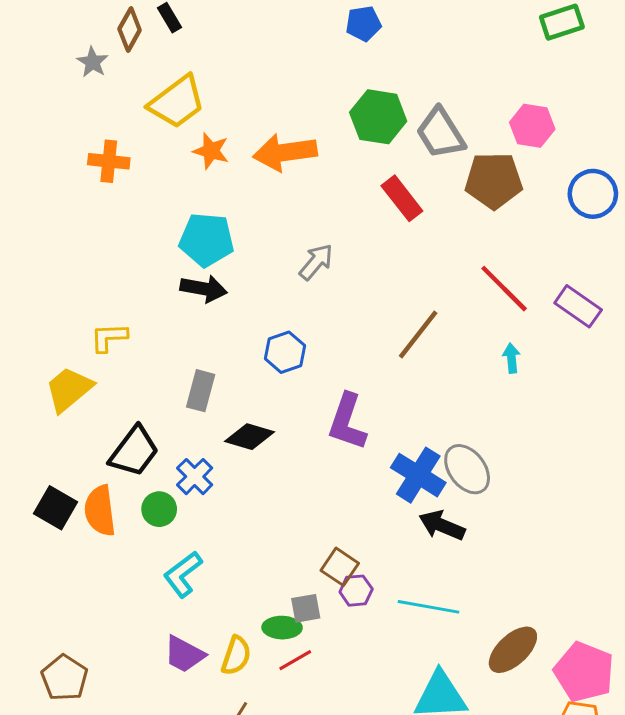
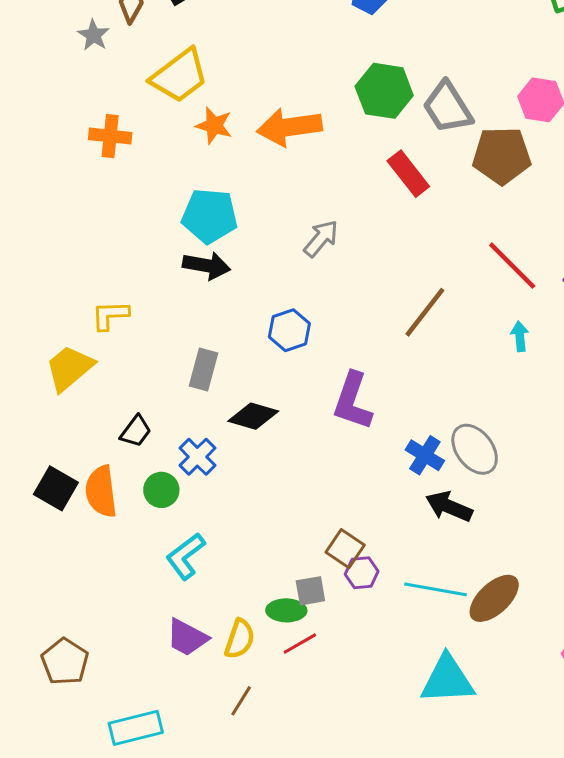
black trapezoid: (134, 451) -> (136, 431), size x0.6
blue cross: (418, 475) -> (425, 455), size x0.7
brown ellipse: (513, 650) -> (494, 598), moved

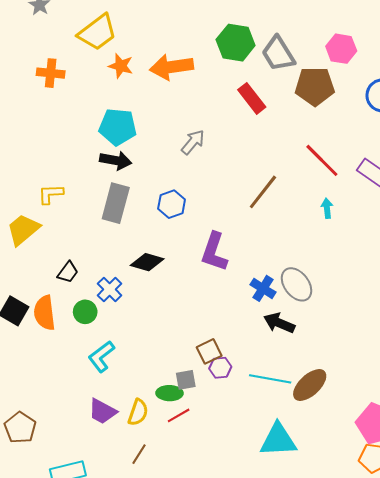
gray rectangle: (204, 369) -> (116, 203), moved, size x1.4
brown square: (345, 549) -> (209, 351), turned 30

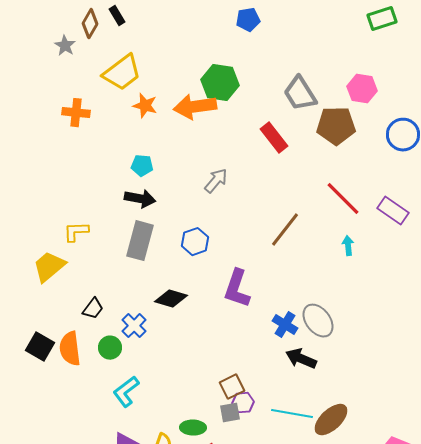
green hexagon: (236, 43) -> (220, 83), moved
cyan pentagon: (118, 127) -> (142, 166), size x0.6
gray square: (186, 380) -> (230, 413), moved

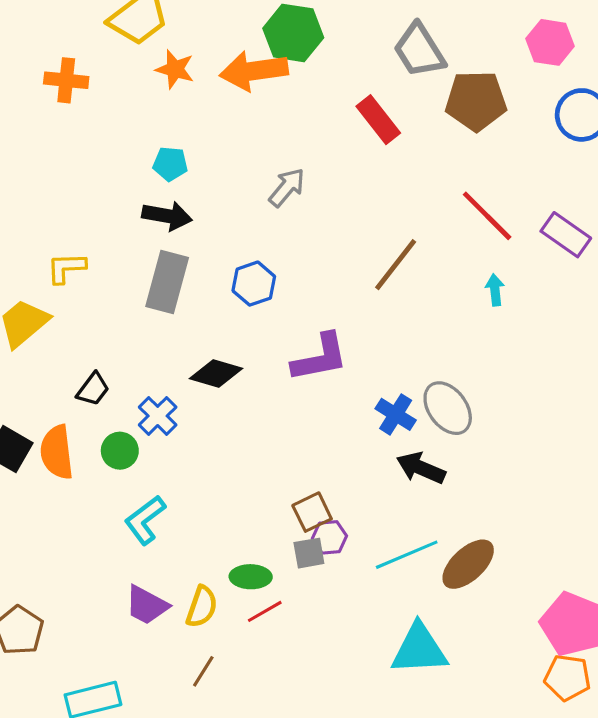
pink hexagon: (362, 89) -> (550, 42), moved
purple L-shape: (237, 289) -> (320, 358), turned -120
cyan line: (292, 414) -> (407, 555), turned -33

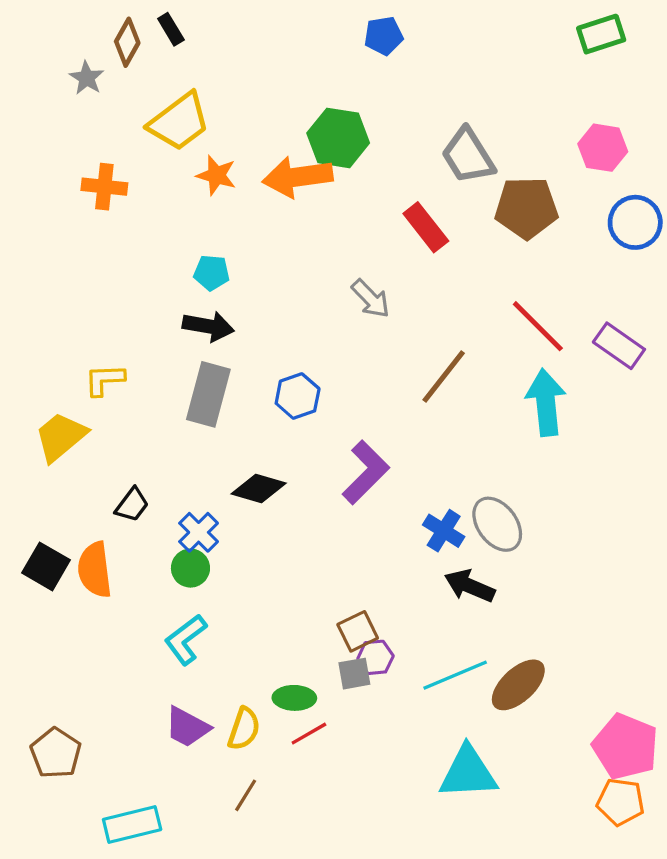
gray arrow: (287, 187) -> (371, 299), moved, turned 96
cyan arrow: (495, 290) -> (546, 403), size x2.0
purple L-shape: (320, 358) -> (366, 472), turned -34
green circle: (120, 451) -> (190, 568), moved

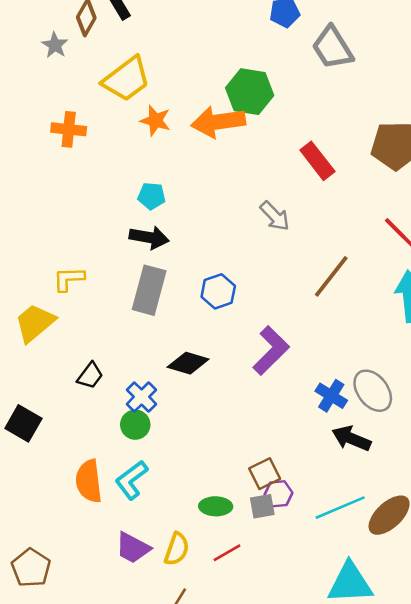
gray trapezoid: (468, 156) -> (333, 48), moved
orange semicircle: (95, 570) -> (89, 481), moved
green ellipse: (294, 698) -> (216, 506), moved

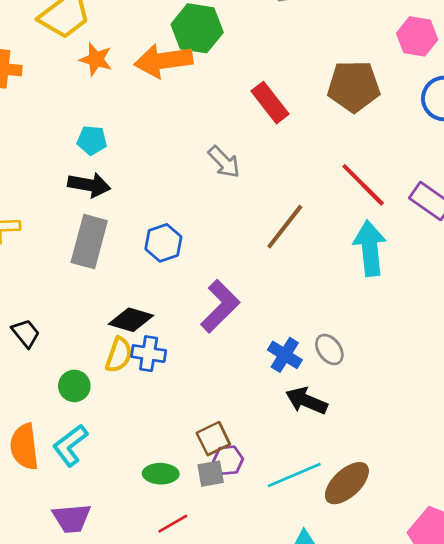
black trapezoid: (90, 376) -> (26, 333), turned -76
gray ellipse: (373, 391) -> (329, 349), size x0.7
blue cross: (142, 397) -> (149, 354), moved, turned -36
purple trapezoid: (133, 548) -> (72, 518), turned -33
yellow semicircle: (177, 549) -> (119, 355), moved

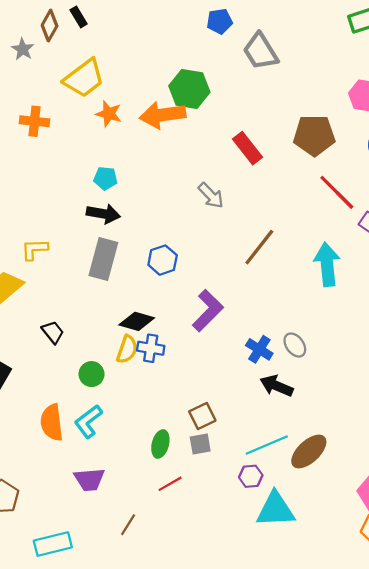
red line: (363, 185) -> (337, 192), moved
purple hexagon: (228, 460) -> (251, 476), moved
green ellipse: (161, 474) -> (160, 444), turned -76

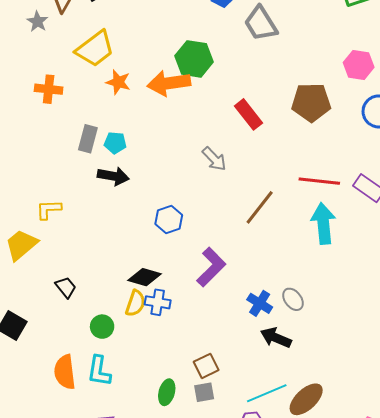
red line: (337, 192) -> (319, 181), moved, turned -39
gray rectangle: (103, 259) -> (88, 139), moved, size x0.7
cyan L-shape: (88, 421) -> (99, 371), turned -44

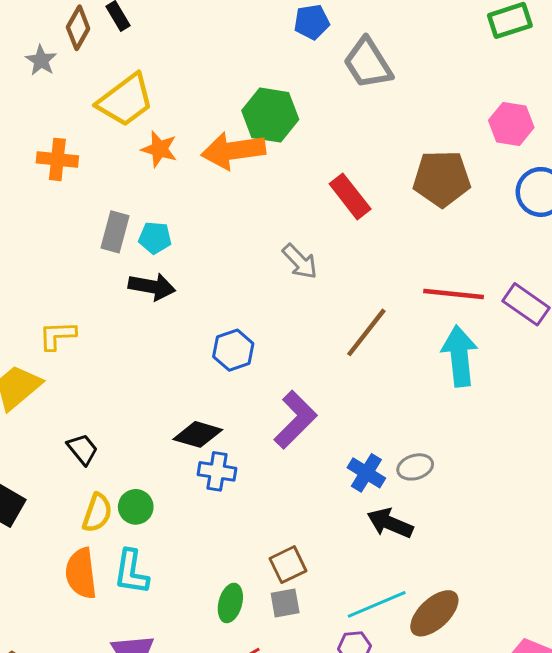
gray ellipse: (293, 299) -> (415, 467), turned -70
yellow semicircle: (135, 303) -> (97, 513), moved

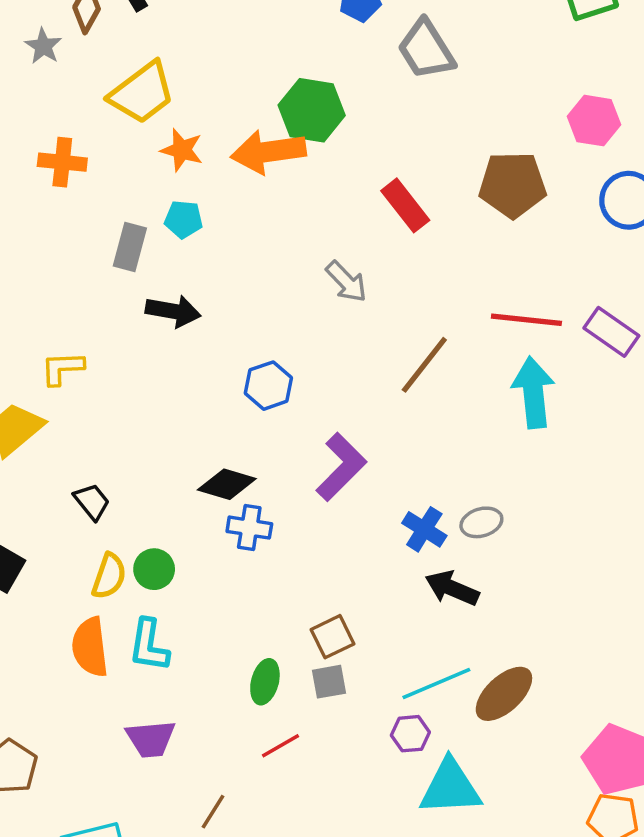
cyan pentagon: (155, 238) -> (184, 219), moved

